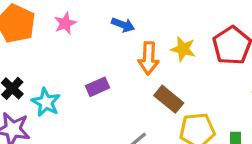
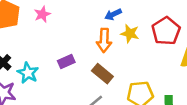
blue arrow: (123, 25) -> (113, 14), moved, turned 133
brown rectangle: (169, 99) -> (102, 74), moved

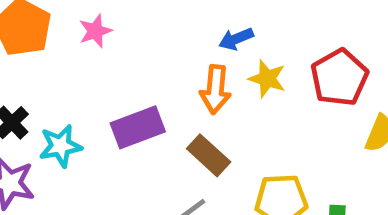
purple rectangle: (66, 61) -> (138, 127), size x1.5
cyan star: (28, 73) -> (60, 146), turned 30

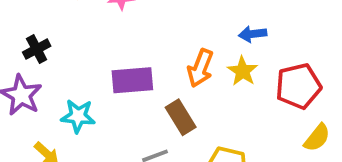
blue arrow: (236, 39) -> (253, 34), moved
cyan star: (60, 146) -> (78, 116), moved

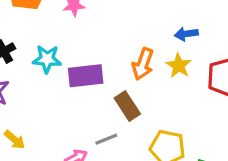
cyan star: (78, 116) -> (47, 59), moved

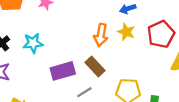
purple rectangle: (86, 76) -> (63, 71), moved

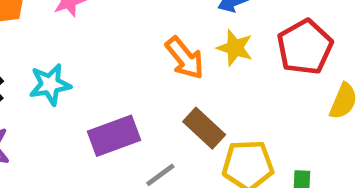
orange arrow: (101, 35) -> (185, 58), turned -45
brown rectangle: (95, 66) -> (204, 128), moved

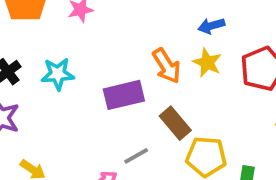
purple rectangle: (114, 136) -> (124, 95), moved

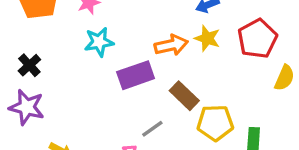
orange arrow: (167, 66) -> (171, 45), turned -64
cyan star: (58, 74) -> (99, 42), moved

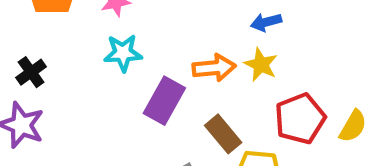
red pentagon: (257, 39) -> (300, 119), moved
purple rectangle: (136, 75) -> (164, 101), turned -48

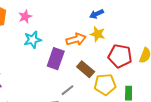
red pentagon: (300, 119) -> (120, 56), turned -30

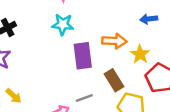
yellow star: (98, 34) -> (140, 54), moved
purple rectangle: (56, 59) -> (83, 56), turned -45

